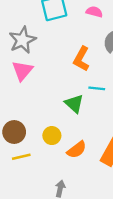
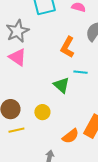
pink triangle: (22, 71) -> (17, 57), turned -36
orange semicircle: (77, 150) -> (70, 136), moved

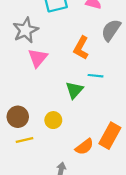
pink triangle: (17, 57) -> (38, 58), moved, turned 36
green triangle: (61, 85) -> (74, 90), turned 30

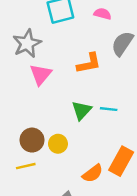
orange L-shape: (81, 48) -> (89, 63), turned -130
cyan line: (95, 76) -> (109, 109), moved
brown circle: (18, 117) -> (32, 140), moved

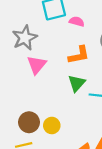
pink semicircle: (103, 14) -> (77, 21), moved
green triangle: (81, 110) -> (77, 83), moved

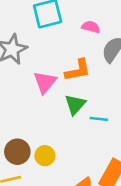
pink semicircle: (77, 21) -> (91, 27), moved
pink triangle: (37, 65) -> (45, 82), moved

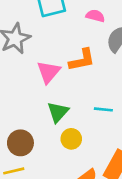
green triangle: (75, 104) -> (58, 112), moved
yellow circle: (45, 156) -> (71, 139), moved

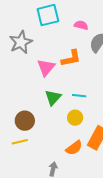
cyan line: (103, 109) -> (79, 96), moved
yellow circle: (71, 139) -> (75, 118), moved

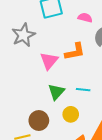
yellow circle: (75, 118) -> (71, 114), moved
brown circle: (25, 121) -> (39, 120), moved

